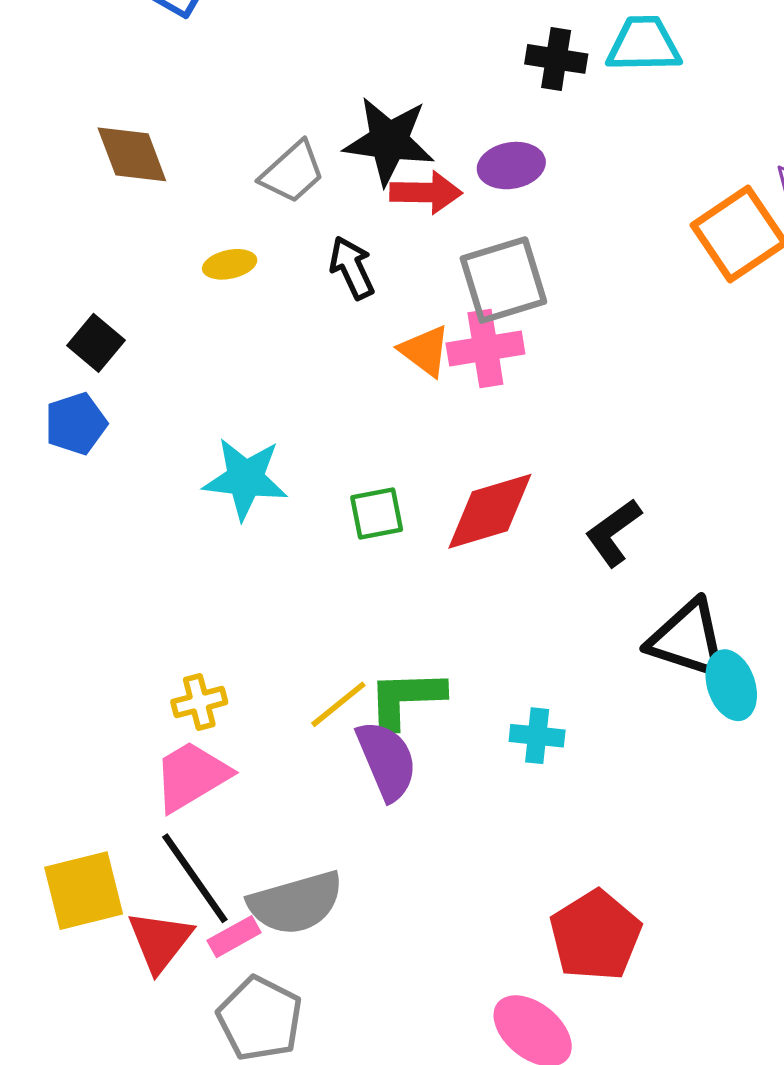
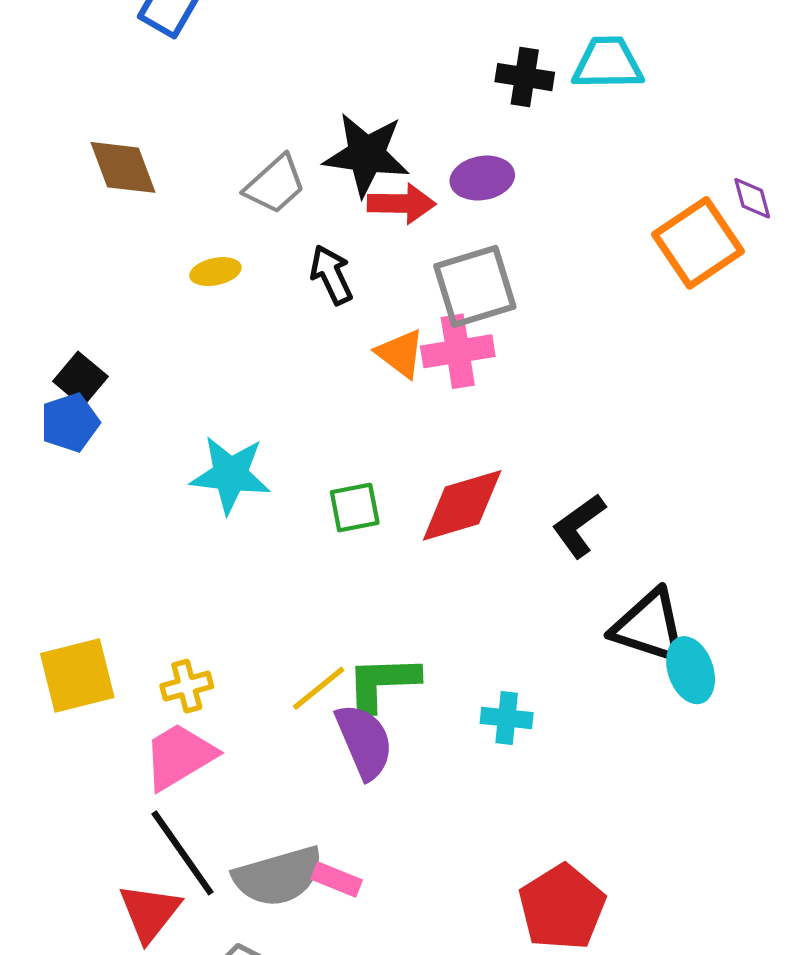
black square: (96, 343) -> (80, 379), moved
yellow square: (84, 891) -> (77, 675), moved
pink rectangle: (234, 937) -> (337, 880), moved, turned 51

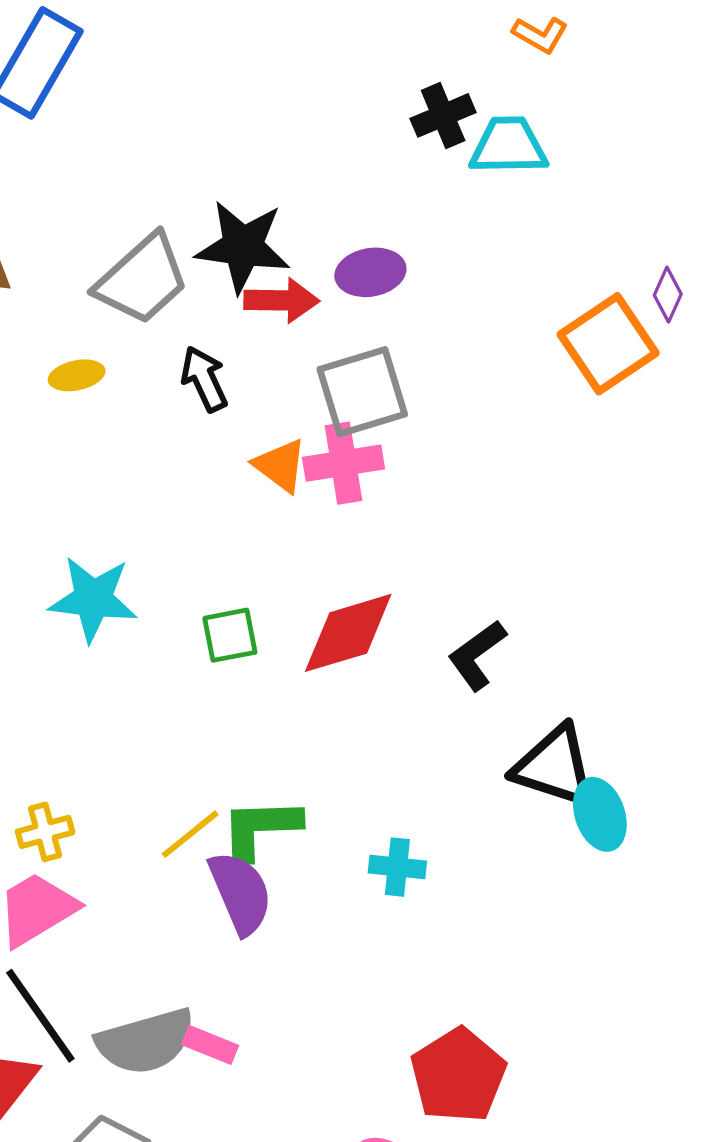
black cross: (525, 77) -> (443, 115), moved, turned -32
gray trapezoid: (275, 184) -> (142, 279), size x1.4
purple diamond: (752, 198) -> (668, 295), turned 39

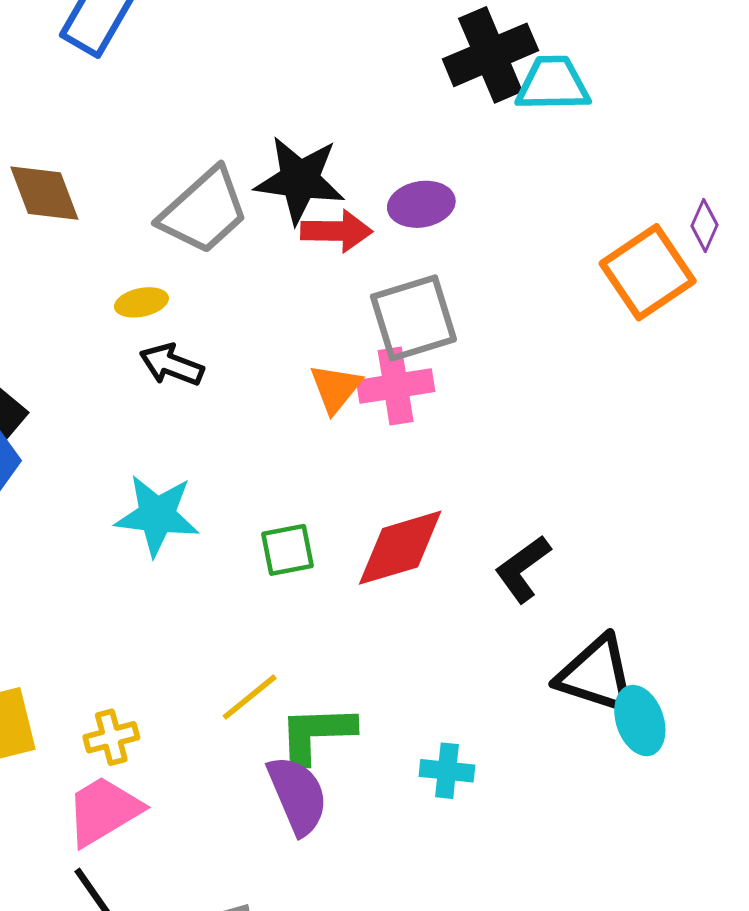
black cross: (443, 115) -> (490, 55), size x1.5
black arrow: (204, 379) -> (172, 365), moved, turned -44
orange triangle: (280, 465) -> (335, 388), turned 32
yellow line: (190, 834) -> (250, 697), moved

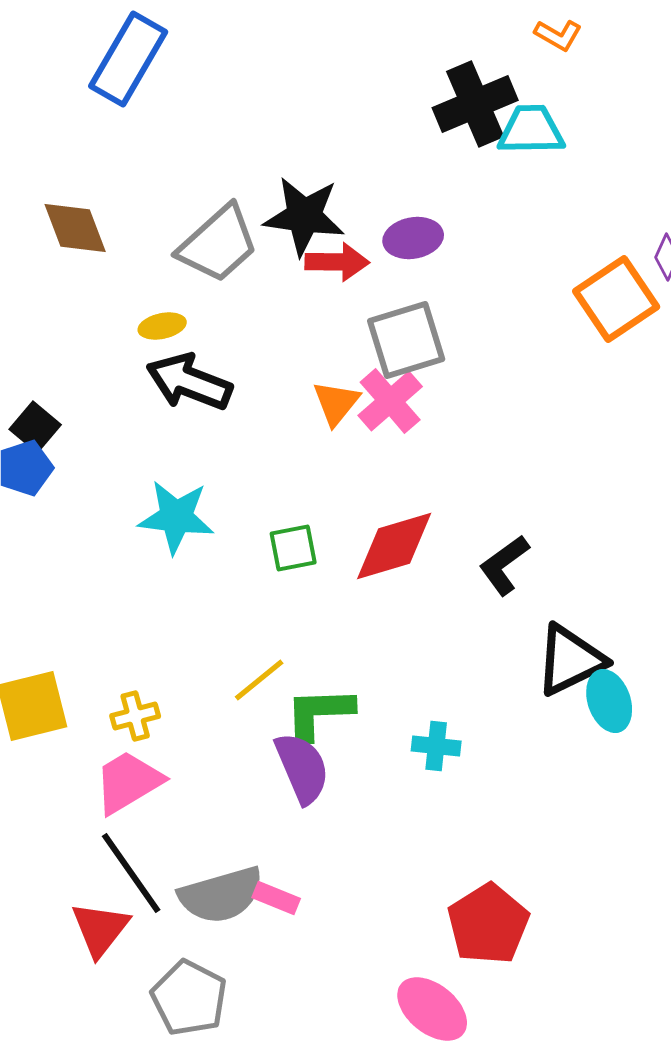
black arrow: (172, 365) -> (189, 382), size x1.5
pink cross: (396, 386) -> (390, 401), turned -32
black triangle: (596, 675) -> (570, 660), turned -44

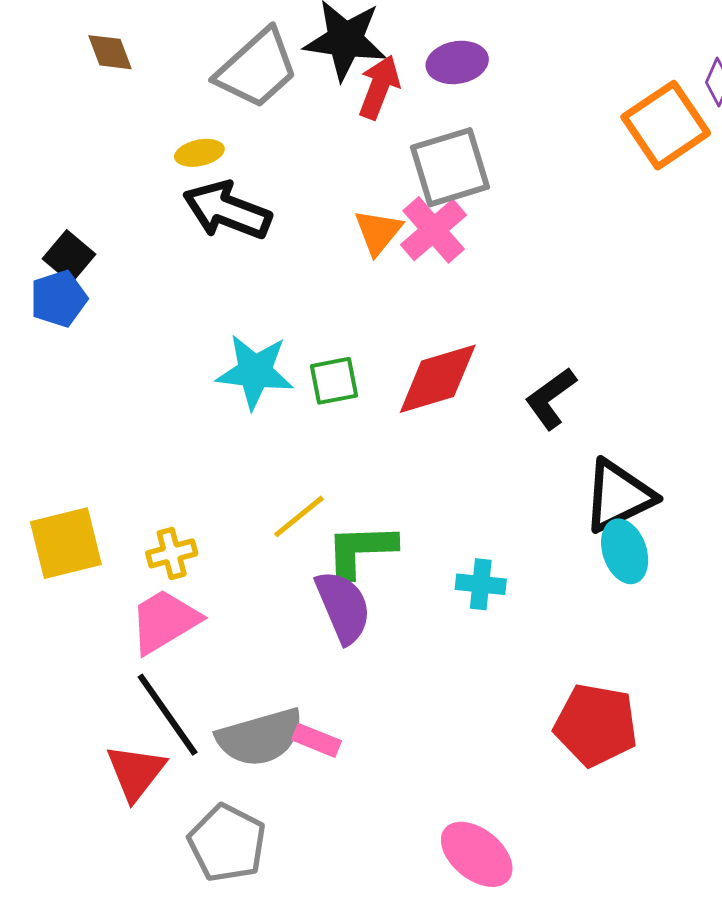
brown diamond: (75, 228) -> (110, 52), size x0.7
red arrow: (337, 262) -> (379, 87), turned -70
cyan star: (176, 517) -> (255, 372), moved
cyan ellipse: (609, 701) -> (625, 551), moved
red pentagon: (488, 924) -> (596, 725), moved, turned -30

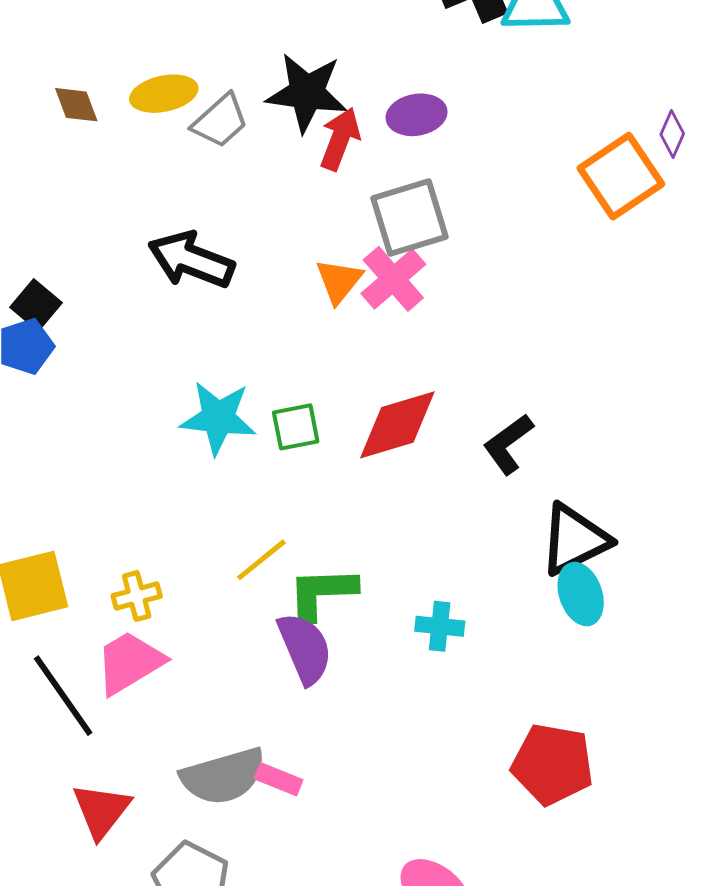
gray trapezoid: (257, 69) -> (220, 121), size x0.7
yellow ellipse: (199, 153) -> (164, 94), moved, size x1.4
black line: (168, 715) -> (63, 696), moved

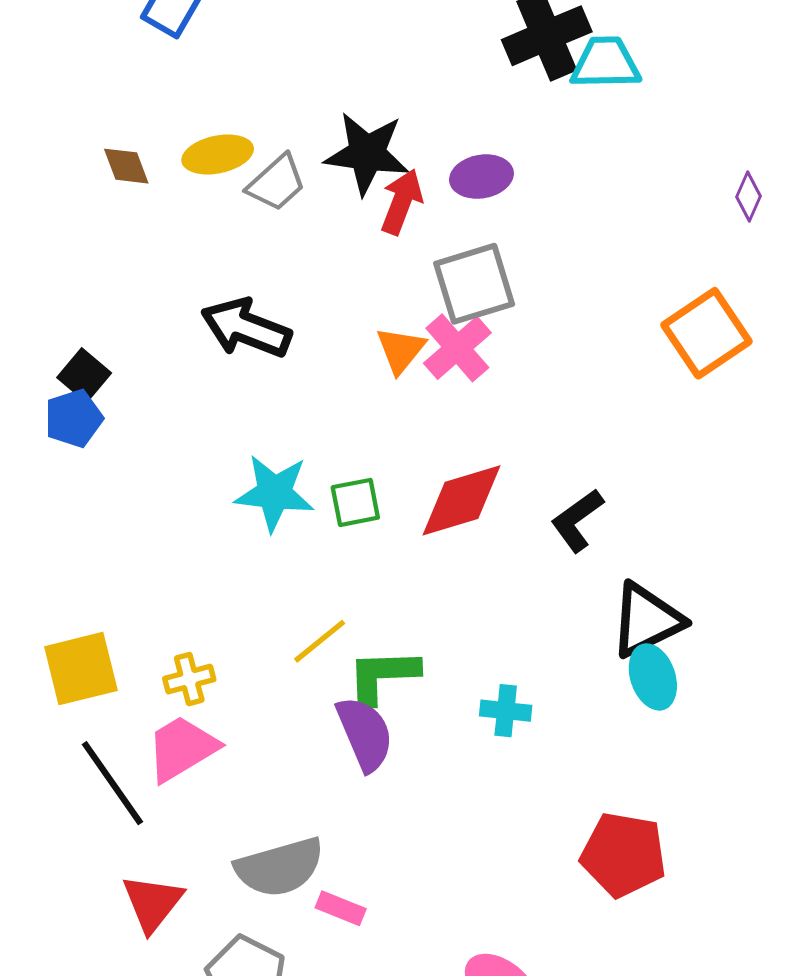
orange square: (621, 176) -> (706, 333), moved
pink rectangle: (279, 779) -> (341, 908), moved

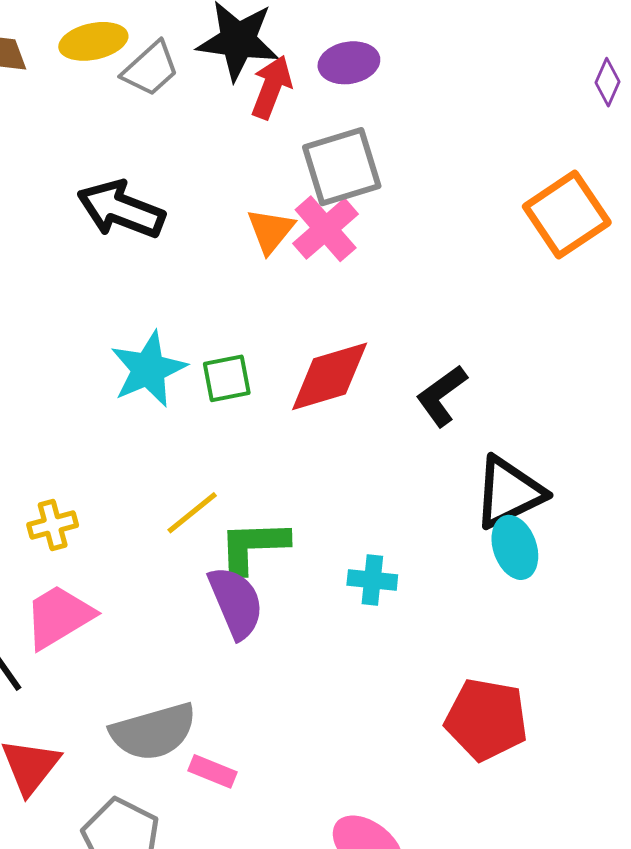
cyan star: (274, 493) -> (148, 369), turned -30
yellow cross: (189, 679) -> (53, 525), moved

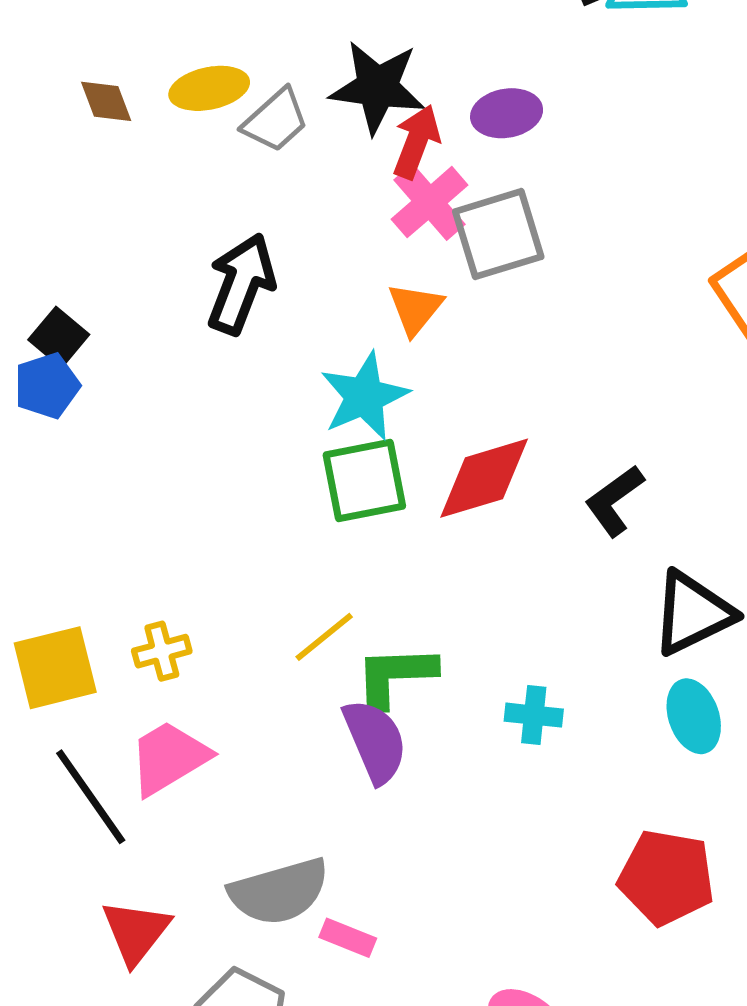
black arrow: (121, 209) -> (241, 284), turned 90
pink cross: (326, 229) -> (430, 202), moved
cyan star: (148, 369) -> (364, 396), moved
green square: (227, 378) -> (364, 481), size x1.5
cyan ellipse: (515, 547) -> (694, 716), moved

